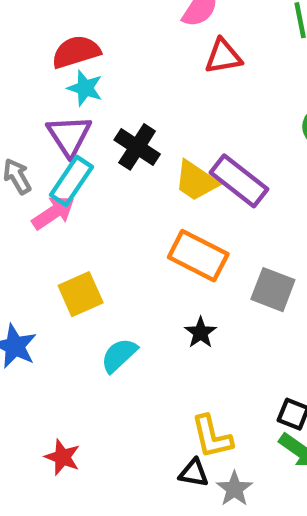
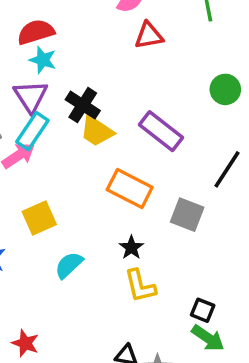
yellow trapezoid: (196, 181) -> (97, 131), moved
yellow L-shape: (212, 437) -> (140, 286), moved

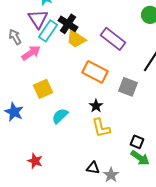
cyan rectangle: (32, 131) -> (48, 31), moved

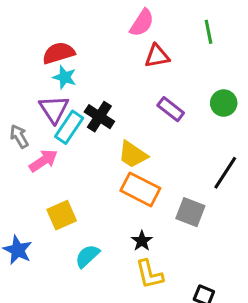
yellow trapezoid: (76, 39) -> (133, 155), moved
purple rectangle: (113, 39) -> (171, 109), moved, size x0.7

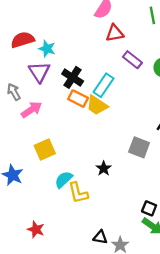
red semicircle: (59, 53) -> (23, 40), moved
purple rectangle: (171, 109) -> (132, 60), moved
cyan rectangle: (69, 127) -> (104, 85), moved
orange rectangle: (140, 189) -> (78, 99), moved, size x0.7
yellow L-shape: (149, 274) -> (78, 193), moved

